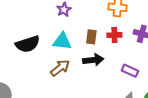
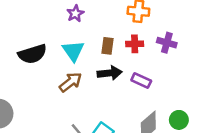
cyan triangle: (62, 41) -> (73, 51), turned 48
purple rectangle: (130, 71) -> (141, 81), moved

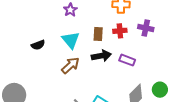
black semicircle: (32, 54) -> (38, 45), size x0.6

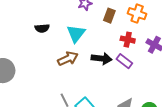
brown rectangle: (98, 34) -> (109, 16), moved
purple rectangle: (127, 60) -> (124, 61), moved

